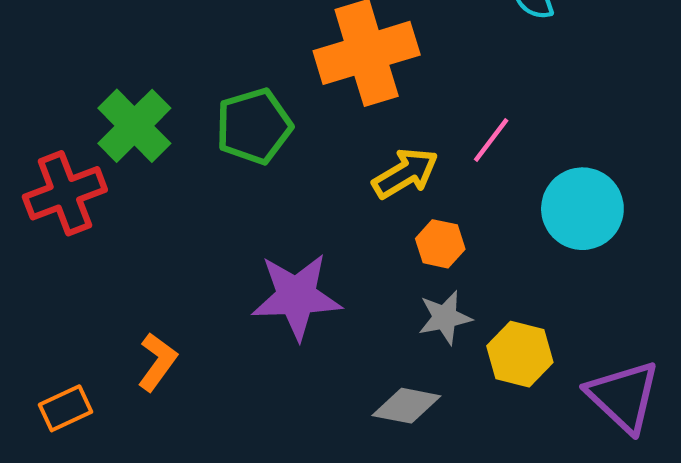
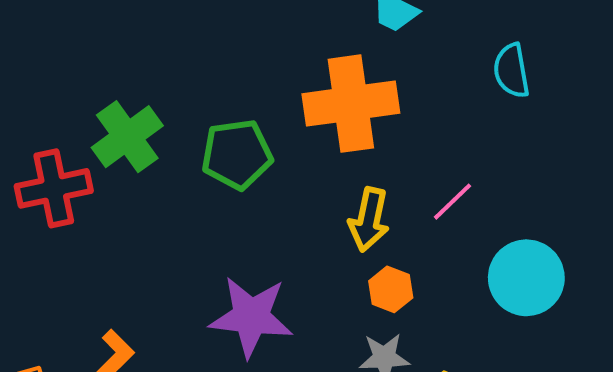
yellow arrow: (405, 173) -> (369, 220), turned 124

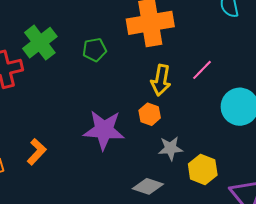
green pentagon: (237, 154) -> (94, 50), size x0.7
orange hexagon: (391, 289) -> (150, 114), moved

